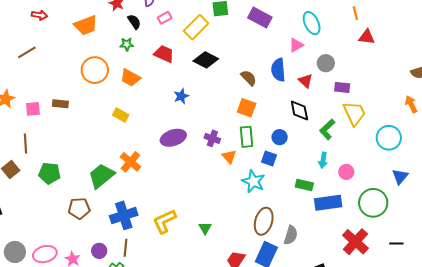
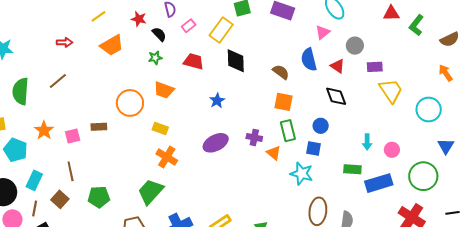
black diamond: (206, 60) -> (236, 61), turned 70
orange circle: (95, 70) -> (130, 103), moved
green L-shape: (327, 129) -> (416, 25), moved
orange cross: (130, 162) -> (167, 157), moved

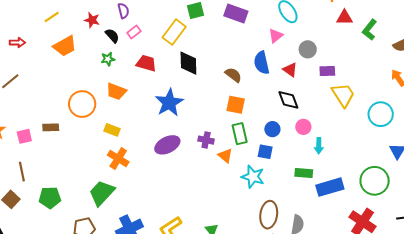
pink rectangle: (189, 26) -> (134, 32), moved
blue star: (217, 101) -> (169, 103), size x1.8
pink circle: (392, 150) -> (303, 127), moved

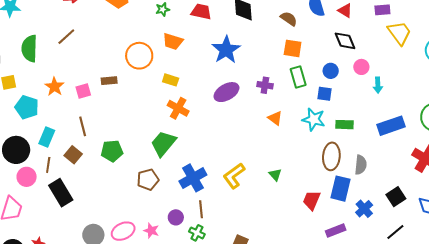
orange triangle: (225, 156) -> (275, 118), moved
green rectangle: (304, 173) -> (344, 125), moved

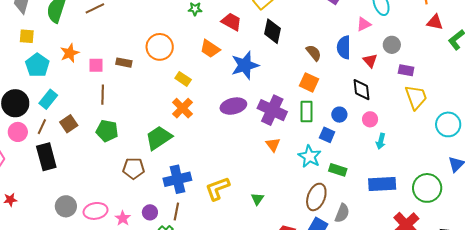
orange trapezoid: (173, 41) -> (210, 49), moved
purple cross: (265, 85) -> (272, 110), size x1.8
brown line: (83, 126) -> (103, 95), moved

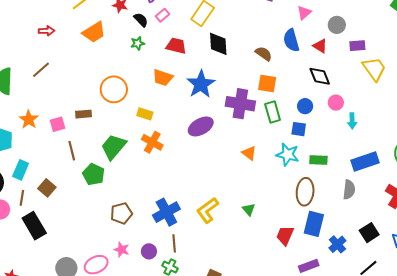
purple cross: (272, 110) -> (240, 104), moved
green pentagon: (107, 131) -> (94, 174), moved, turned 30
green trapezoid: (159, 138) -> (113, 147), moved
gray semicircle: (342, 213) -> (349, 190), moved
pink star: (123, 218) -> (122, 250), moved

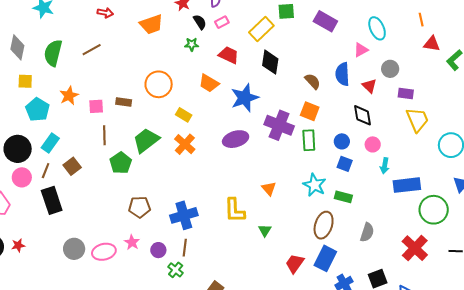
blue square: (299, 129) -> (345, 164), moved
orange triangle: (249, 153) -> (269, 189), moved
blue rectangle: (365, 162) -> (407, 185), moved
yellow L-shape: (208, 210) -> (235, 210), moved, turned -68

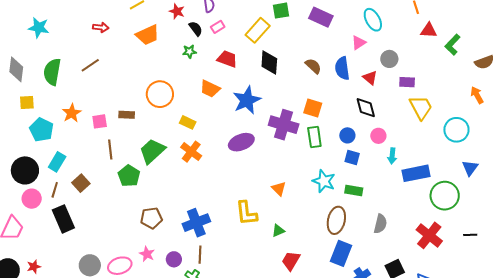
brown semicircle: (313, 81) -> (313, 66), moved
green triangle: (265, 230) -> (278, 231), turned 40
red trapezoid: (295, 263) -> (291, 261), moved

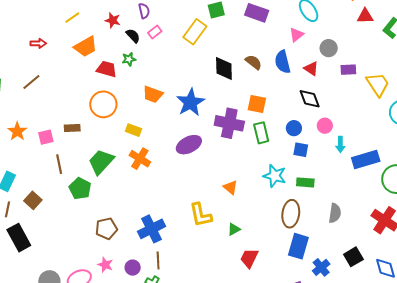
red trapezoid: (227, 59) -> (107, 69), moved
black diamond: (269, 62) -> (224, 69), moved
yellow trapezoid: (421, 107) -> (378, 84), moved

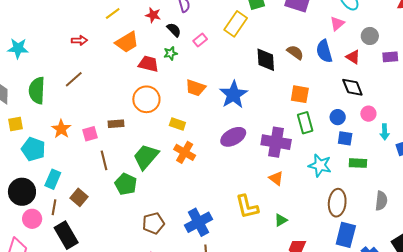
pink rectangle: (155, 32) -> (200, 40), moved
purple cross: (229, 123) -> (276, 142), moved
green rectangle: (305, 182) -> (358, 163), moved

